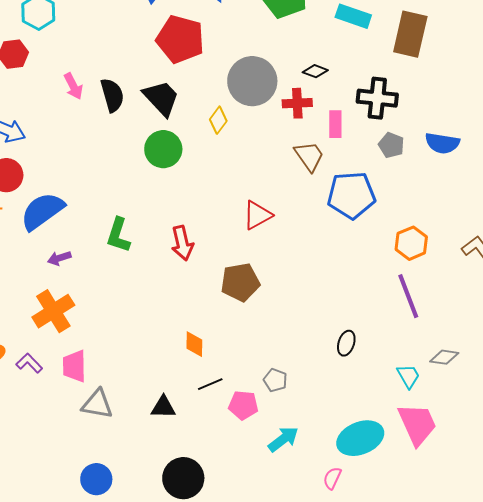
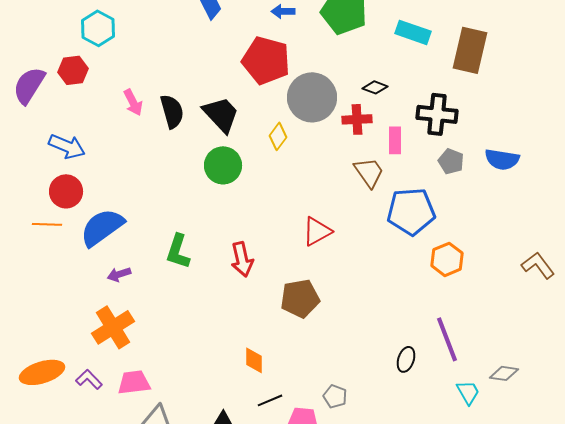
red pentagon: (180, 39) -> (266, 60), moved
orange hexagon: (411, 243) -> (447, 259), moved
purple line: (408, 296) -> (447, 339), moved
pink trapezoid: (74, 366) -> (134, 382), turned 84

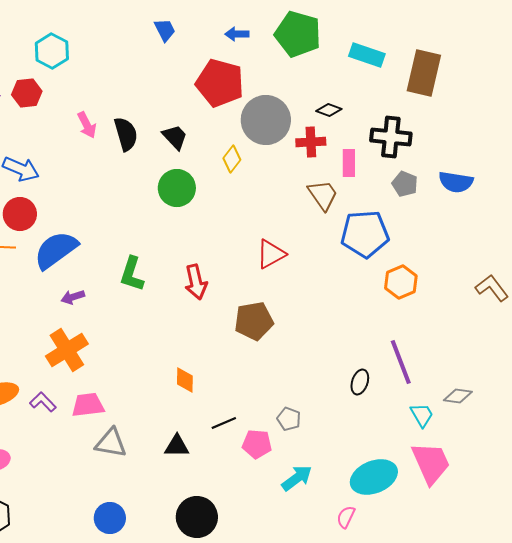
black trapezoid: (221, 114) -> (175, 137), size x0.7
orange diamond: (254, 360) -> (185, 380), moved

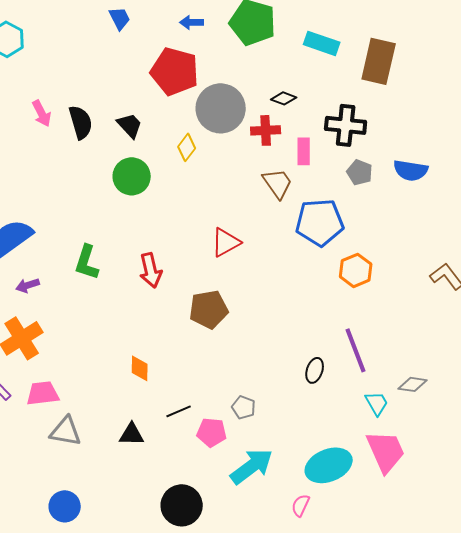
cyan arrow: (297, 478) -> (252, 466), size x1.4
black circle: (197, 517) -> (182, 505), moved

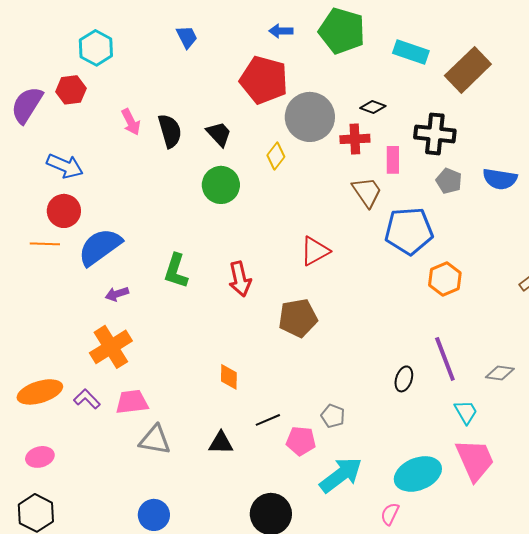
blue trapezoid: (120, 18) -> (187, 37), moved
brown rectangle: (379, 61) -> (468, 70), turned 33
gray diamond: (413, 384) -> (500, 373), moved

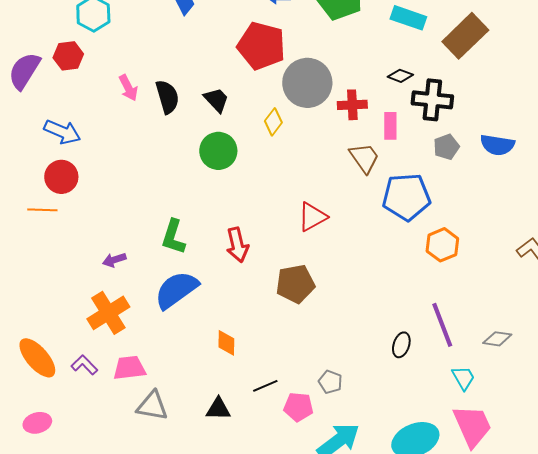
black diamond: (373, 107) -> (400, 76), moved
gray pentagon: (449, 181) -> (446, 147), turned 30
blue semicircle: (100, 247) -> (176, 290), moved
orange ellipse: (40, 392) -> (37, 358), turned 66

